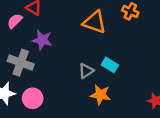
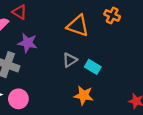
gray triangle: (86, 71) -> (70, 60), moved

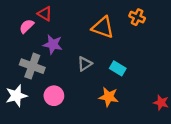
gray triangle: (70, 60) -> (85, 64), moved
pink circle: (18, 99) -> (54, 96), moved

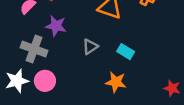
pink circle: (54, 96) -> (45, 81), moved

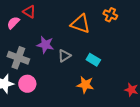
purple star: (56, 26) -> (45, 45), moved

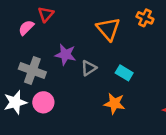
red triangle: (29, 12) -> (46, 14), turned 40
orange triangle: (80, 24) -> (108, 29), turned 30

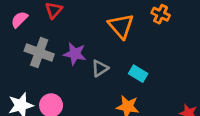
pink semicircle: (26, 28) -> (19, 19), moved
gray cross: (32, 70) -> (39, 52), moved

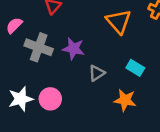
pink semicircle: (19, 19) -> (14, 25), moved
gray triangle: (100, 68) -> (97, 73), moved

